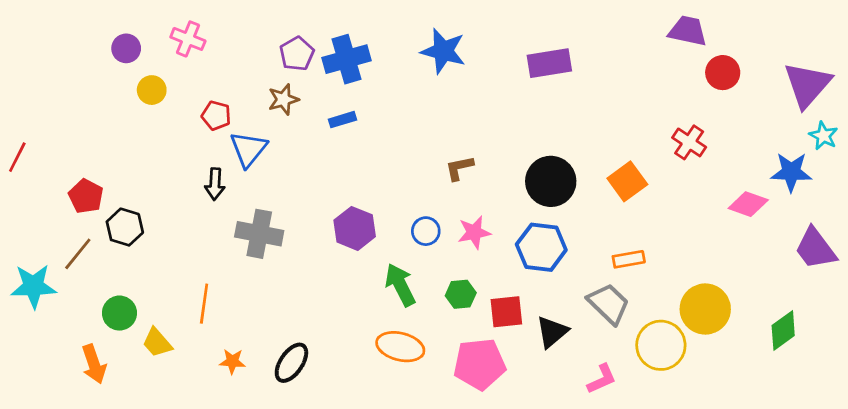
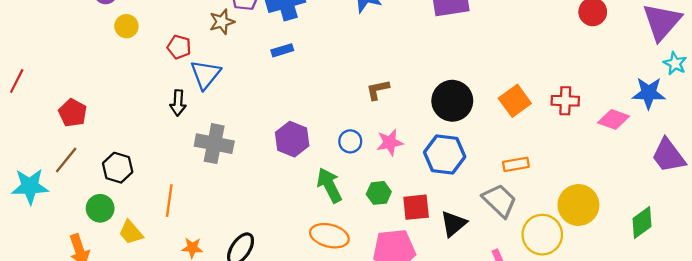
brown star: (283, 99) -> (222, 22), moved
red cross: (689, 142) -> (565, 101), moved, turned -32
black hexagon: (125, 227) -> (118, 168), moved

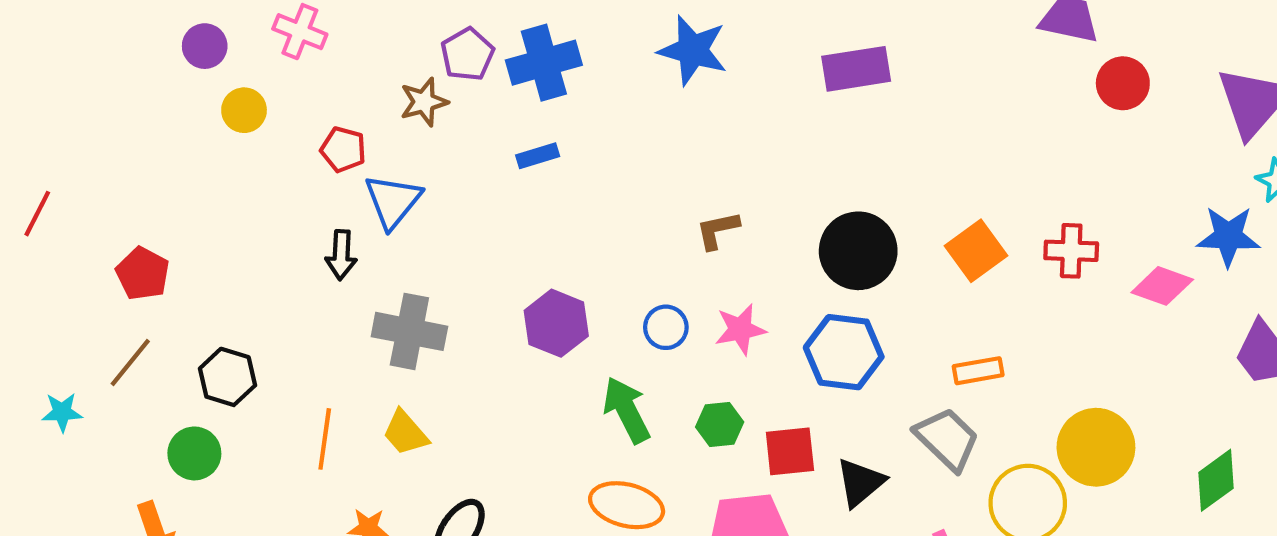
cyan star: (30, 186) -> (62, 412), size x0.6
yellow trapezoid: (131, 232) -> (405, 433), moved

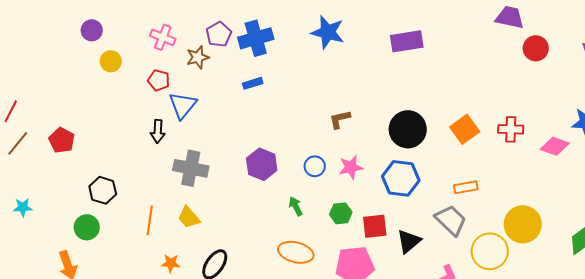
pink cross: (300, 32) -> (163, 37), moved
brown line: (130, 362) -> (18, 143), moved
green arrow: (627, 410) -> (296, 206), size x0.6

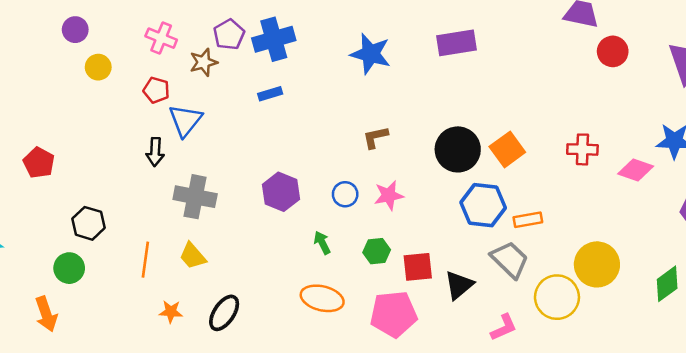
blue star: (328, 32) -> (371, 54), moved
orange square: (465, 129) -> (507, 149), moved
blue hexagon: (401, 178) -> (483, 205), moved

